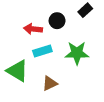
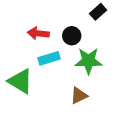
black circle: (57, 21) -> (72, 36), moved
brown triangle: (50, 83) -> (79, 96), moved

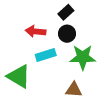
black rectangle: (98, 12) -> (66, 12), moved
brown triangle: (79, 96) -> (74, 90), turned 30

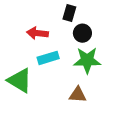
black rectangle: (66, 12) -> (69, 13), turned -32
black circle: (67, 34) -> (82, 33), moved

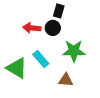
black circle: (82, 33) -> (53, 28), moved
cyan rectangle: (48, 58) -> (41, 59), moved, turned 66

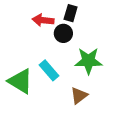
red arrow: (32, 28) -> (43, 20), moved
brown triangle: (66, 80) -> (79, 96), turned -42

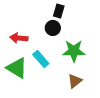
red arrow: (43, 20) -> (19, 38), moved
brown triangle: (79, 96) -> (75, 81), moved

